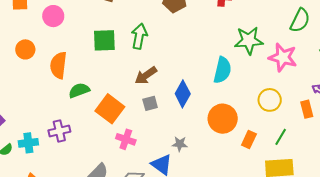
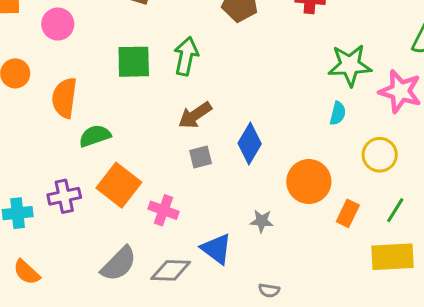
cyan semicircle: (222, 70) -> (338, 113), moved, size x0.6
orange square: (110, 109) -> (119, 185), moved
gray star: (180, 144) -> (262, 221), moved

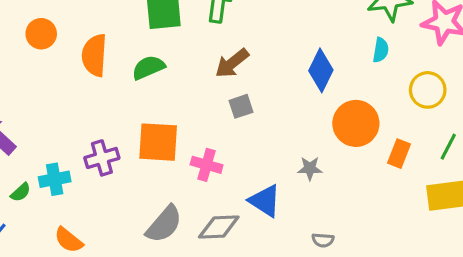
green semicircle: (95, 136) -> (148, 67), moved
blue diamond: (250, 143) -> (321, 70), moved
orange square: (119, 185) -> (158, 142), turned -30

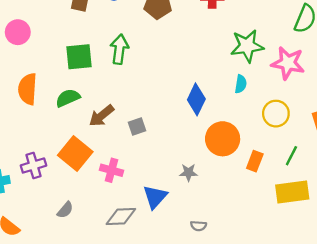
brown arrow: (232, 63) -> (102, 116), moved
orange square: (158, 142) -> (75, 153), turned 36
blue triangle: (265, 201) -> (155, 197), turned 40
gray semicircle: (164, 224) -> (65, 210), moved, size x0.6

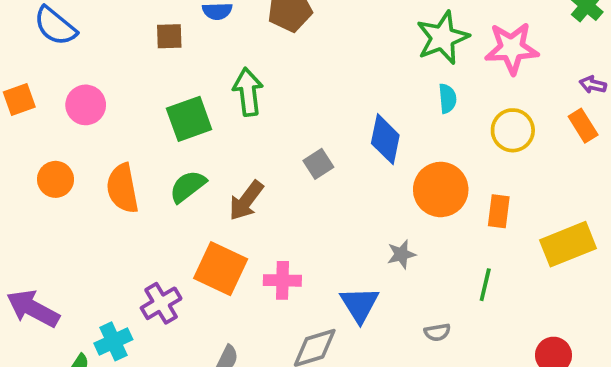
gray square: (137, 127) -> (318, 164), moved
green line: (291, 156) -> (485, 285), moved

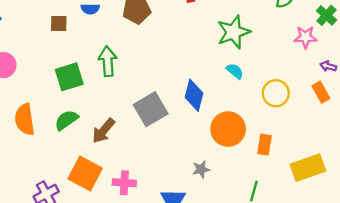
pink star: (512, 48) -> (305, 37), moved, size x0.7
cyan semicircle: (447, 99) -> (235, 71), turned -48
gray square: (318, 164) -> (151, 109), size x1.8

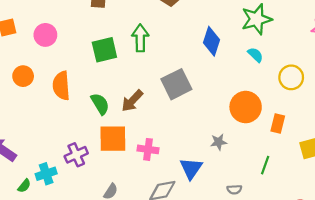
blue diamond: (194, 95) -> (212, 41), moved
green semicircle: (66, 120) -> (100, 104), moved, turned 90
orange square: (85, 174) -> (113, 139), turned -32

